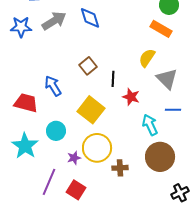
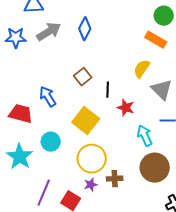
blue diamond: (90, 18) -> (85, 29), turned 45
purple star: (74, 158) -> (91, 185), moved

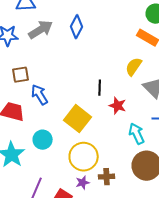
brown square: (83, 77) -> (21, 75), moved, turned 30

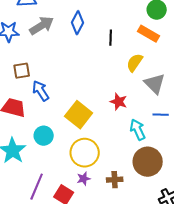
black line: (100, 88) -> (111, 38), moved
brown cross: (107, 177) -> (115, 180), moved

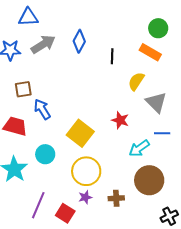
cyan arrow: (138, 130) -> (139, 148), turned -100

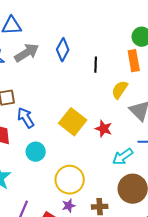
orange rectangle: (150, 52) -> (134, 61), turned 50
yellow square: (80, 133) -> (73, 122), moved
cyan circle: (45, 154) -> (36, 152), moved

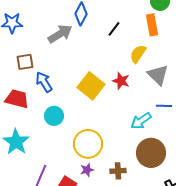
gray arrow: (27, 53) -> (60, 34), moved
black line: (96, 65) -> (114, 29), turned 35
red star: (104, 129) -> (121, 81), moved

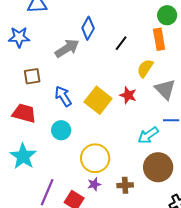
blue arrow: (44, 82) -> (63, 96), moved

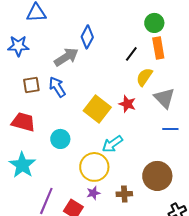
green circle: (167, 15) -> (154, 23), moved
black line: (121, 43) -> (131, 54), moved
blue arrow: (63, 96) -> (57, 87), moved
cyan arrow: (148, 135) -> (112, 144), moved

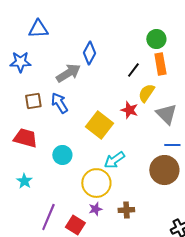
red star: (127, 104) -> (129, 110), moved
cyan star: (22, 165) -> (24, 181), size x0.6
brown circle: (157, 176) -> (164, 170), moved

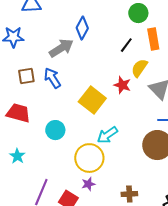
green circle: (156, 39) -> (138, 13), moved
brown cross: (126, 210) -> (129, 194), moved

